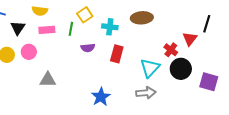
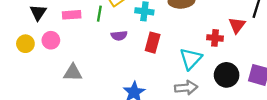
red cross: (171, 50) -> (215, 38), turned -32
black circle: (181, 69) -> (227, 75), moved

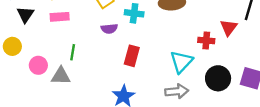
green line: (99, 14) -> (73, 52), moved
purple semicircle: (119, 36) -> (109, 29), moved
pink circle: (51, 40) -> (38, 65), moved
red rectangle: (153, 43) -> (132, 56), moved

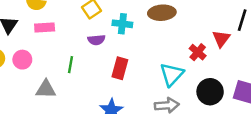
red cross: (206, 40) -> (198, 52), turned 35
green line: (73, 52) -> (70, 65), moved
pink circle: (38, 65) -> (22, 60), moved

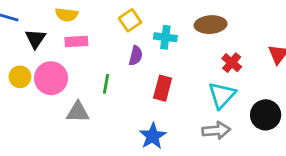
purple semicircle: (96, 40) -> (136, 56), turned -70
red cross: (198, 52) -> (232, 63), moved
pink circle: (22, 60) -> (51, 78), size x1.5

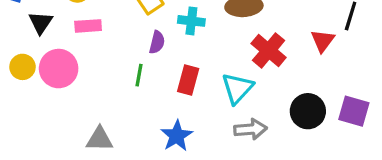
red cross: (232, 63) -> (269, 50), size x1.5
green line: (106, 84) -> (139, 75), moved
cyan triangle: (222, 95) -> (237, 88), moved
gray triangle: (78, 112) -> (100, 139), moved

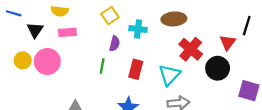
black circle: (308, 111) -> (218, 68), moved

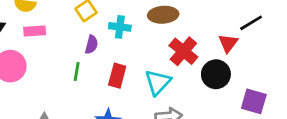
black line: (247, 26) -> (251, 23), turned 42

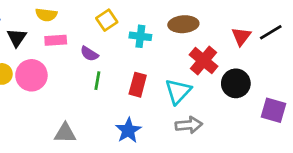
red triangle: (228, 43) -> (241, 36), moved
purple semicircle: (91, 44) -> (89, 54), moved, turned 108

